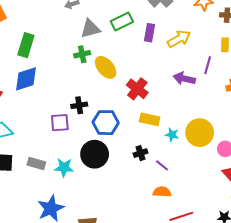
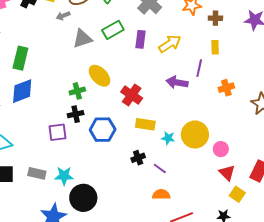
green cross: (82, 54) -> (77, 91), moved
black circle: (95, 154) -> (83, 198), moved

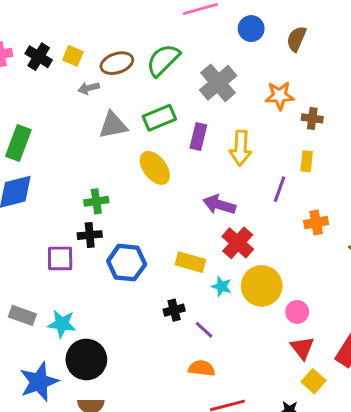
yellow arrow: (170, 44) -> (241, 148), turned 120
yellow ellipse: (99, 76) -> (155, 168), moved
purple arrow: (177, 82) -> (219, 205), moved
red cross: (132, 95) -> (238, 243), moved

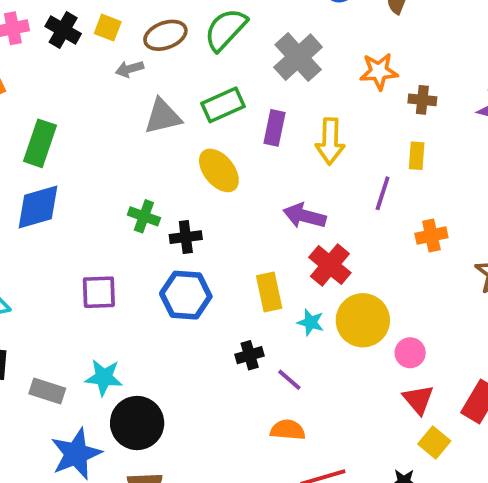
green cross: (96, 201) -> (144, 216), turned 30
black cross: (90, 235) -> (186, 237), moved
yellow rectangle: (190, 262) -> (269, 292), turned 64
gray rectangle: (22, 315) -> (47, 391), moved

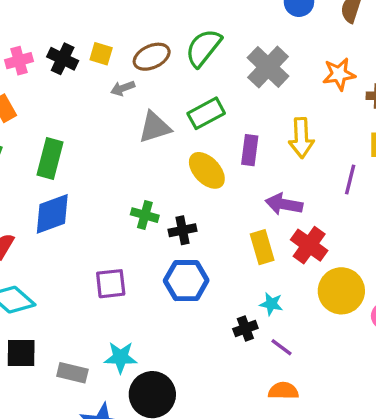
purple rectangle: (274, 128) -> (250, 150), moved
yellow rectangle: (269, 292) -> (262, 247), moved
cyan star: (311, 322) -> (271, 304), moved

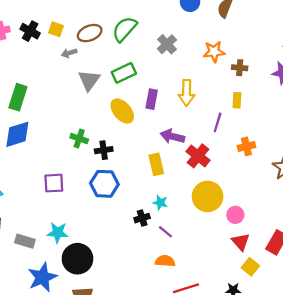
gray cross: (268, 67) -> (167, 44), size x0.7
gray triangle: (155, 127) -> (89, 80), turned -40
red cross: (309, 245) -> (198, 156), moved

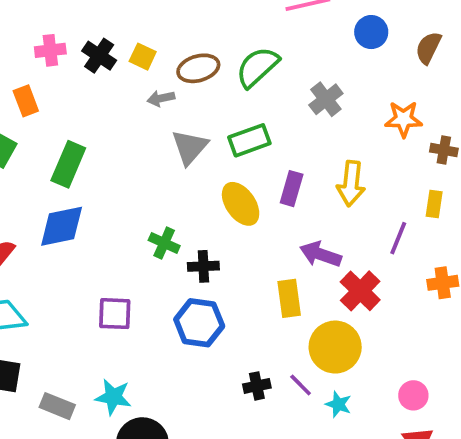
yellow circle: (208, 196) -> (335, 347), moved
cyan star: (160, 203) -> (338, 404), moved
purple line: (165, 232) -> (301, 385), moved

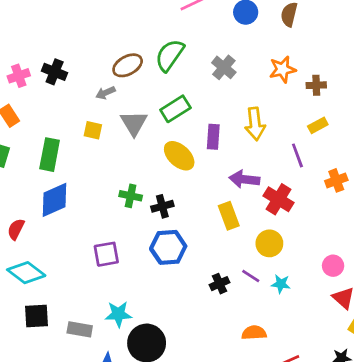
yellow square: (143, 57) -> (93, 130), moved
yellow rectangle: (434, 204) -> (318, 125), turned 66
purple line: (398, 238) -> (297, 155), turned -30
yellow circle: (335, 347) -> (269, 243), size x0.7

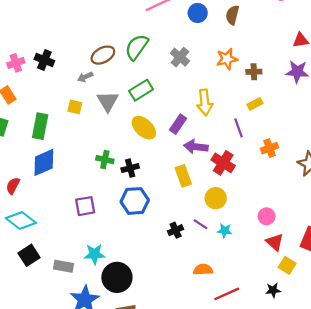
purple rectangle: (213, 137) -> (178, 124), moved, turned 30
black square: (37, 316) -> (29, 255), turned -30

